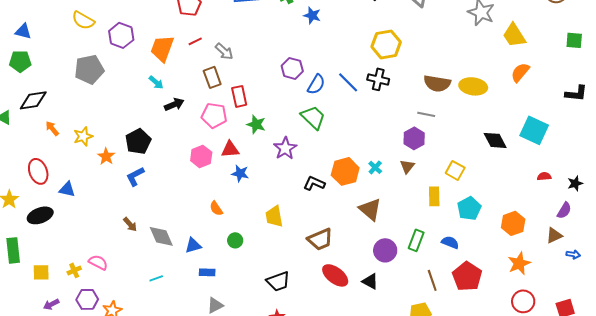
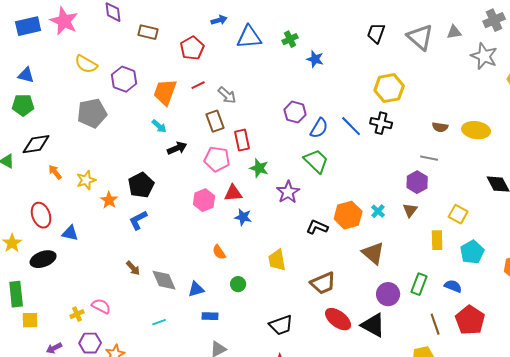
brown semicircle: (437, 83) -> (440, 127), size x0.6
yellow square: (41, 272) -> (30, 320), moved
black triangle: (370, 281) -> (373, 325), size x1.5

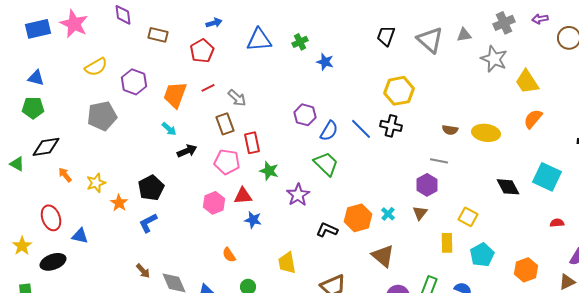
blue arrow: (219, 20) -> (214, 23), moved
yellow semicircle: (86, 64) -> (96, 67), turned -60

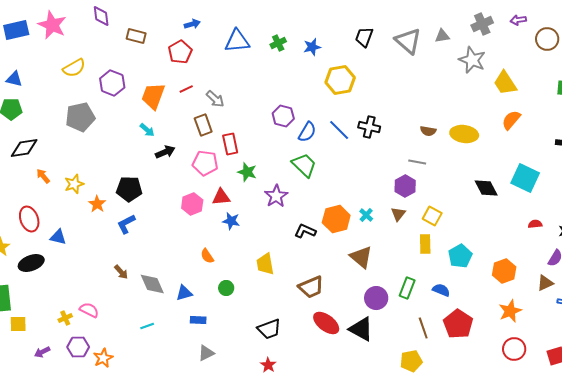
blue star: (325, 62) -> (312, 47), moved, turned -30
yellow hexagon: (399, 91) -> (340, 80), moved
black pentagon: (151, 188) -> (129, 189), turned 30
yellow square: (468, 217) -> (432, 216), moved

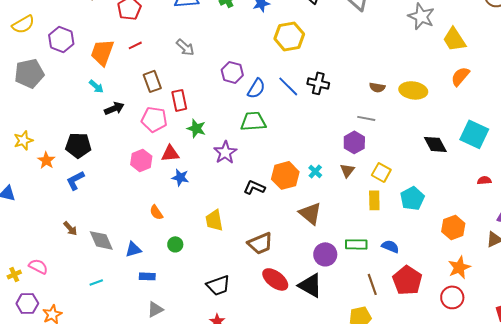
gray arrow: (215, 99) -> (185, 47), moved
green trapezoid: (304, 165) -> (253, 121), turned -48
cyan pentagon: (460, 256) -> (412, 198), moved
green rectangle: (407, 288) -> (356, 244), turned 70
red circle: (514, 349) -> (452, 297), moved

